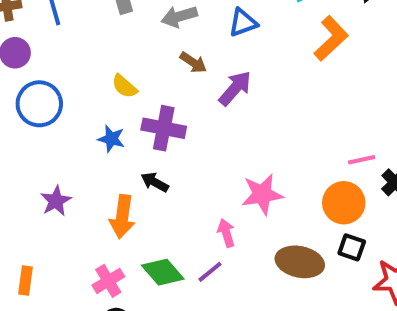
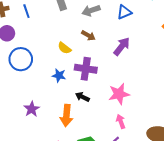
brown arrow: (193, 62) -> (88, 36), moved
pink star: (262, 194) -> (119, 94), moved

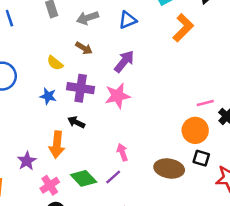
pink star: (119, 94) -> (118, 96), moved
purple star: (32, 109) -> (27, 161), moved

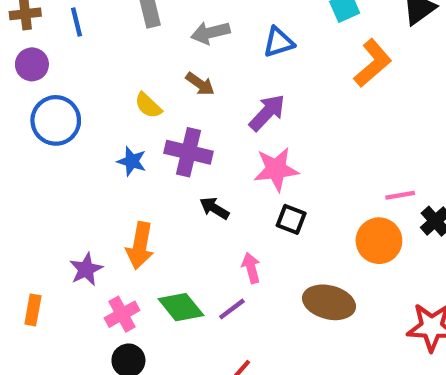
pink star: (118, 96) -> (276, 169), moved
black arrow: (76, 122) -> (214, 208), moved
black square: (201, 158) -> (291, 219), moved

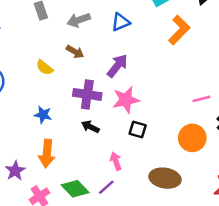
purple cross: (189, 152) -> (87, 94), moved
blue star: (132, 161) -> (43, 115), moved
pink line: (400, 195) -> (201, 99), moved

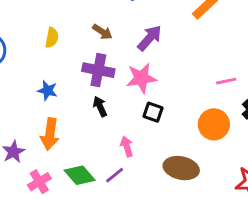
brown arrow: (75, 52) -> (102, 32), moved
purple arrow: (117, 66) -> (150, 38), moved
yellow semicircle: (45, 68) -> (52, 38), turned -120
black arrow: (90, 127) -> (100, 106), turned 36

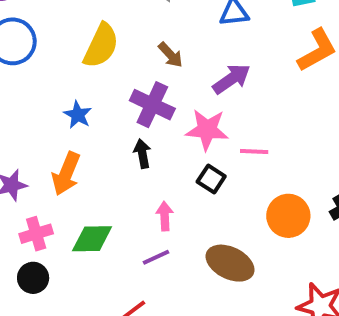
yellow semicircle: (52, 38) -> (101, 46), size x1.6
pink line: (226, 81) -> (254, 151), moved
green diamond: (80, 175) -> (92, 239), turned -64
purple line: (115, 175) -> (156, 257), moved

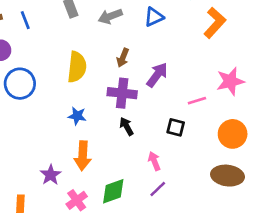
brown arrow: (171, 55) -> (123, 58), turned 84
purple arrow: (231, 79) -> (157, 75), moved
pink star: (207, 130) -> (230, 81), moved
brown ellipse: (230, 263) -> (228, 176), moved

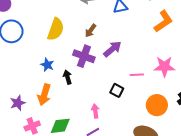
black arrow: (127, 126) -> (67, 77), moved

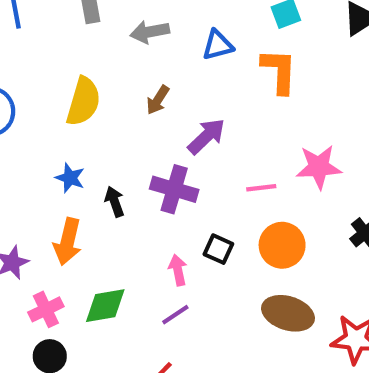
orange L-shape: (163, 21) -> (279, 71), moved, turned -50
purple cross: (84, 56) -> (174, 189), moved
black square: (117, 90) -> (218, 249), moved
orange circle: (157, 105) -> (282, 245), moved

